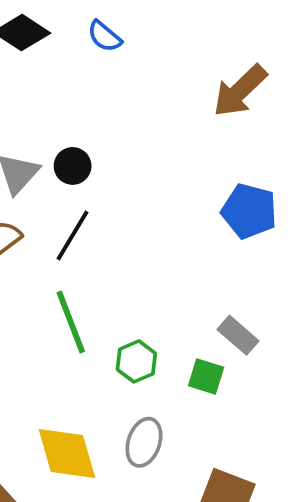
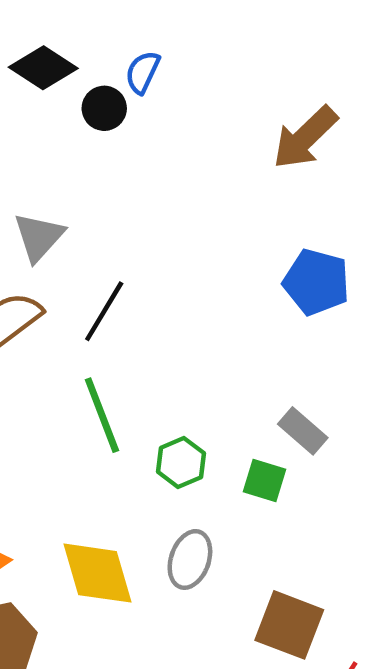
blue semicircle: (105, 36) -> (143, 72), turned 75
black circle: (73, 166) -> (104, 108), moved

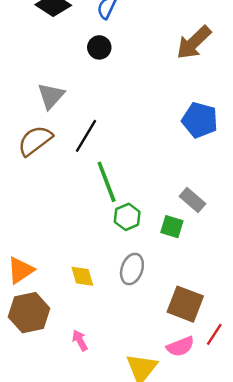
black circle: (104, 108) -> (99, 47), moved
green line: (102, 415) -> (107, 182), moved
yellow diamond: (97, 573) -> (82, 276), size x0.6

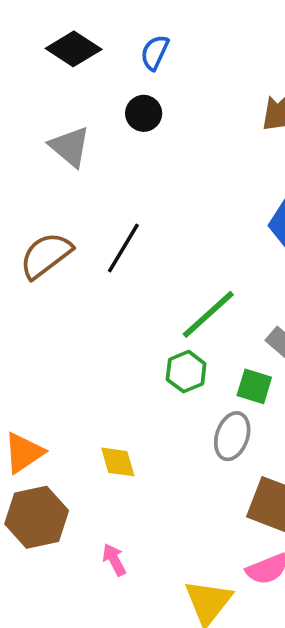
gray triangle: (51, 96) -> (70, 147), moved, turned -32
green line: (107, 182) -> (208, 314), moved, turned 69
gray ellipse: (132, 269) -> (232, 436), moved

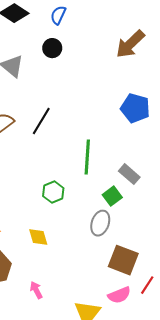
green line: (208, 314) -> (87, 157), turned -44
green hexagon: (186, 372) -> (53, 192), moved
green square: (254, 386) -> (112, 196), turned 36

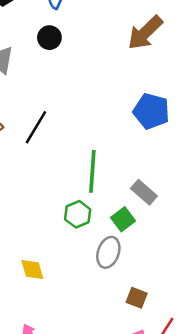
green hexagon: (53, 192) -> (78, 214), moved
brown square: (123, 260) -> (137, 298), size x0.6

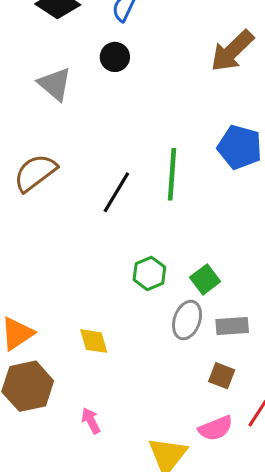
black line: (36, 127) -> (116, 192), moved
green line: (92, 171) -> (172, 174), moved
gray rectangle: (144, 192) -> (232, 326), moved, turned -45

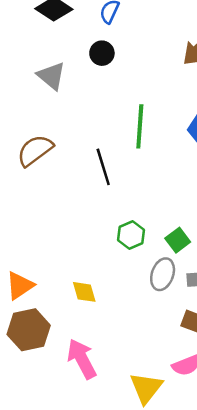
green line: (172, 174) -> (140, 126), moved
black line: (116, 192) -> (103, 167), turned -48
pink arrow: (91, 421) -> (82, 359), size x1.8

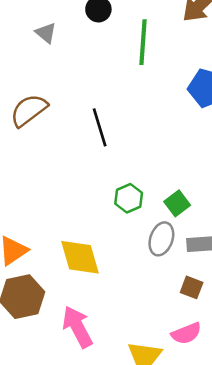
gray triangle: (51, 76) -> (46, 33), size x0.7
green line: (140, 126) -> (143, 42), moved
yellow diamond: (84, 292) -> (80, 257), size x1.6

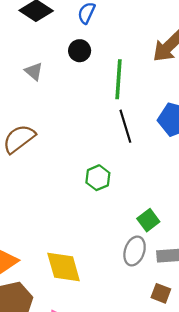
black line: (100, 127) -> (125, 126), moved
green hexagon: (129, 198) -> (98, 178), moved

